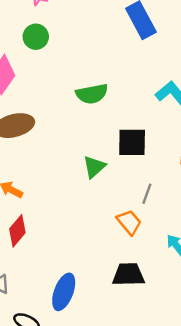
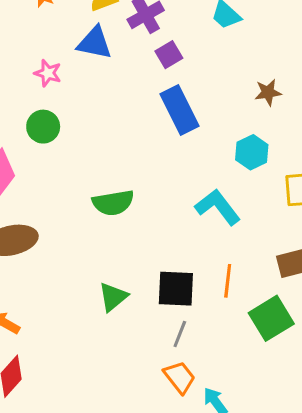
black square: (132, 142) -> (176, 289), moved
orange trapezoid: (129, 222) -> (179, 377), moved

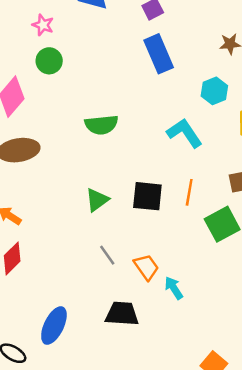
pink star: (48, 73) -> (43, 25), moved
gray line: (180, 334) -> (107, 255), moved, turned -60

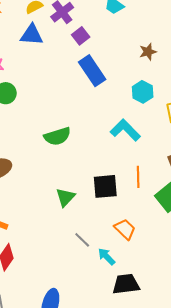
orange trapezoid: (146, 267) -> (125, 229), moved
cyan arrow: (174, 288) -> (106, 256), moved
black trapezoid: (122, 314) -> (126, 284), moved

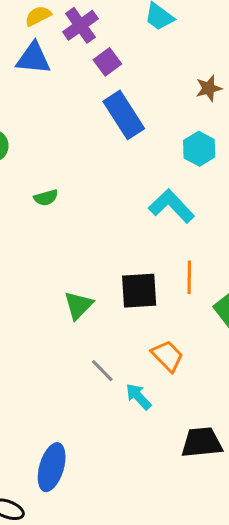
green semicircle: (57, 136) -> (46, 198), moved, size x0.6
black trapezoid: (126, 284) -> (202, 442), moved

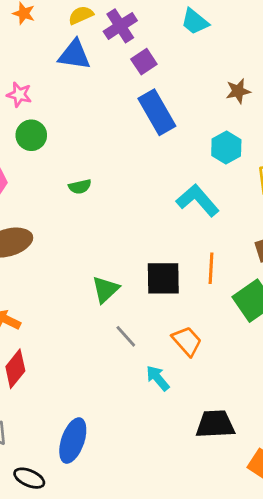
gray line: (102, 371) -> (126, 336), moved

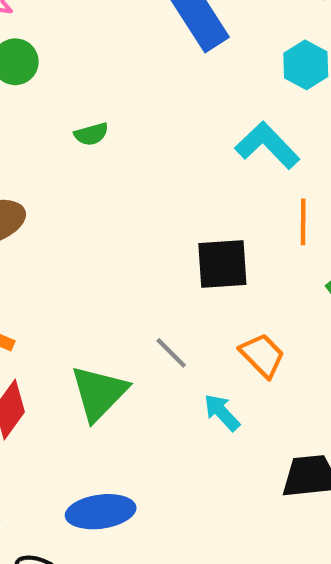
orange line: (211, 268) -> (303, 222), moved
green triangle: (106, 289) -> (99, 393), moved, size x1.4
blue ellipse: (73, 441) -> (101, 512), turned 66

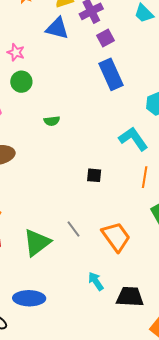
black square: (222, 264) -> (94, 175), moved, size x0.6
orange trapezoid: (262, 355) -> (116, 237), size x1.4
cyan arrow: (222, 412) -> (96, 281), moved

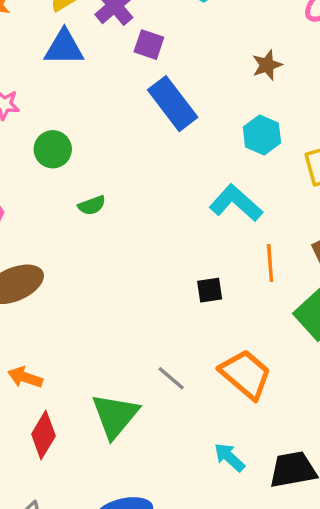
purple square: (105, 38) -> (149, 45), turned -30
green circle: (21, 82) -> (53, 149), moved
black square: (94, 175) -> (210, 290), moved

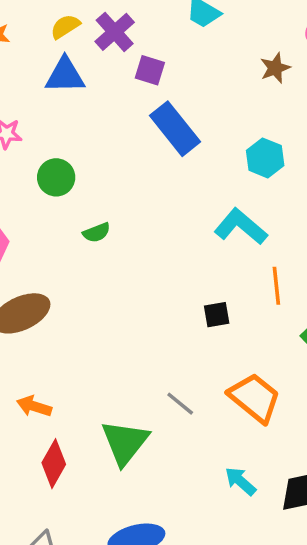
brown star: (267, 65) -> (275, 68), moved

